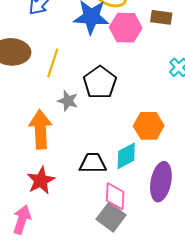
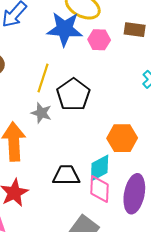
pink hexagon: (126, 28) -> (99, 40), size x0.7
yellow line: (53, 63) -> (43, 78), moved
pink diamond: (115, 196) -> (100, 189), moved

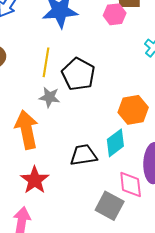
pink hexagon: (99, 40) -> (115, 14), moved
pink diamond: (100, 189) -> (131, 185), moved

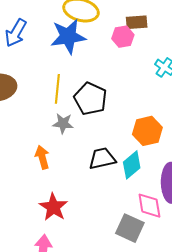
orange arrow: (27, 130) -> (42, 157), size x0.6
black trapezoid: (83, 155) -> (102, 159), moved

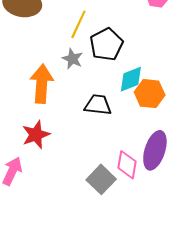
orange arrow: (42, 157) -> (42, 84), size x1.6
cyan diamond: (132, 165) -> (131, 79), moved

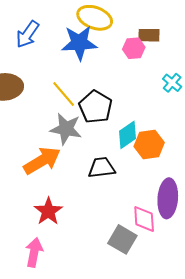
yellow line: (78, 24) -> (64, 94), turned -52
gray star: (72, 59) -> (66, 129), size x1.5
orange arrow: (42, 84) -> (42, 161), turned 69

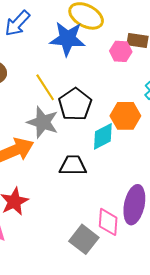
orange hexagon: (149, 144) -> (125, 116), moved

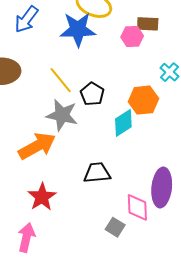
black pentagon: (75, 104) -> (92, 94), size x0.7
black trapezoid: (73, 165) -> (97, 173), moved
gray square: (84, 239) -> (115, 227), size x0.7

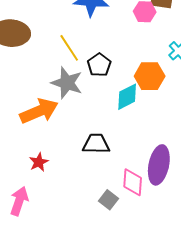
red star: (42, 197) -> (39, 162), size x0.7

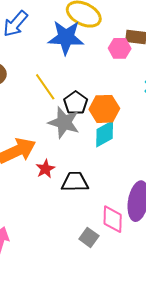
orange hexagon: (150, 76) -> (104, 109), moved
gray star: (67, 83) -> (64, 122), moved
red star: (39, 162) -> (45, 169), moved

